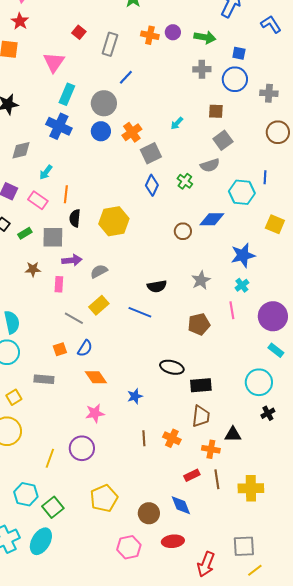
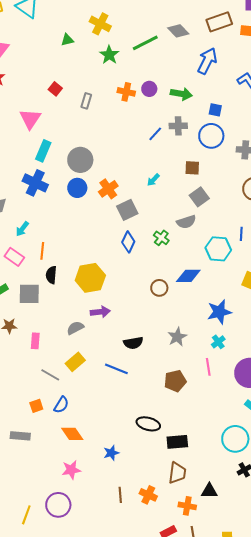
gray rectangle: (110, 44) -> (86, 101), size x0.7
blue line: (126, 77) -> (155, 134), moved
purple arrow: (72, 260) -> (100, 312), moved

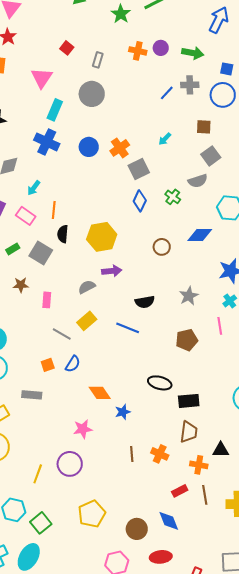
gray circle: (80, 160) -> (92, 94), moved
brown circle: (159, 288) -> (162, 247), moved
gray square: (29, 294) -> (41, 253), turned 30
orange diamond: (72, 434) -> (100, 393), moved

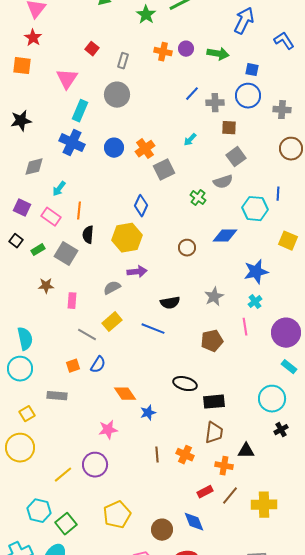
gray cross: (190, 85) -> (215, 103), moved
blue diamond: (140, 201) -> (141, 206), moved
yellow line: (38, 474) -> (63, 475), turned 30
brown line: (205, 495) -> (230, 496), turned 48

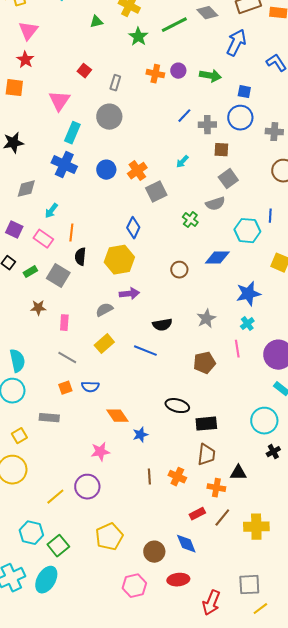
gray line: (87, 335) -> (67, 358), moved
blue semicircle: (98, 365) -> (90, 387), turned 60

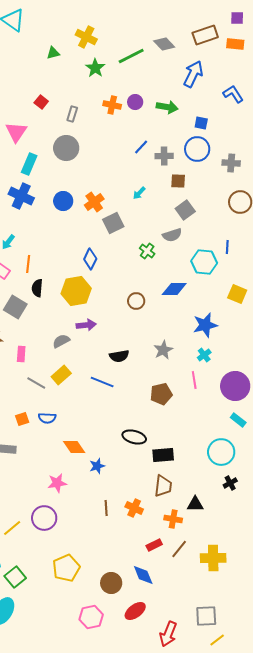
gray line: (67, 358) -> (36, 383), moved
red ellipse: (178, 580) -> (135, 611), turned -30

